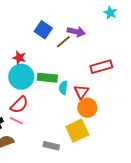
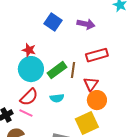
brown line: (63, 42) -> (73, 70), moved, turned -42
red rectangle: (101, 67) -> (97, 55), moved
green rectangle: (47, 78) -> (57, 70), turned -42
cyan semicircle: (63, 88) -> (57, 98), moved, turned -104

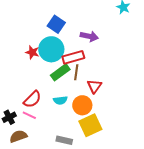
purple arrow: (86, 24) -> (89, 36), moved
red rectangle: (97, 55) -> (73, 57), moved
cyan circle: (31, 69) -> (51, 49), moved
orange circle: (97, 100) -> (82, 105), moved

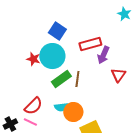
purple arrow: (89, 36) -> (103, 55), moved, turned 102
red rectangle: (73, 57) -> (90, 44), moved
red triangle: (94, 86) -> (118, 75), moved
orange circle: (82, 105) -> (73, 112), moved

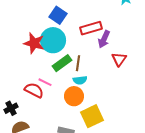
red star: (33, 59) -> (34, 43), size x1.5
red semicircle: (33, 106) -> (34, 90), turned -108
cyan semicircle: (61, 107) -> (80, 80), moved
pink line: (30, 122) -> (45, 82), moved

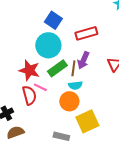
purple arrow: (104, 39) -> (83, 60), moved
red star: (34, 43) -> (29, 70), moved
red semicircle: (34, 90) -> (29, 95), turned 48

